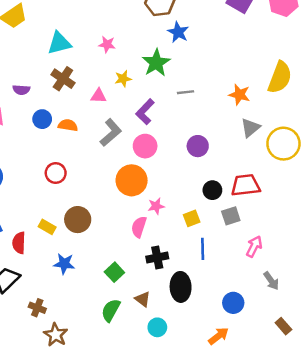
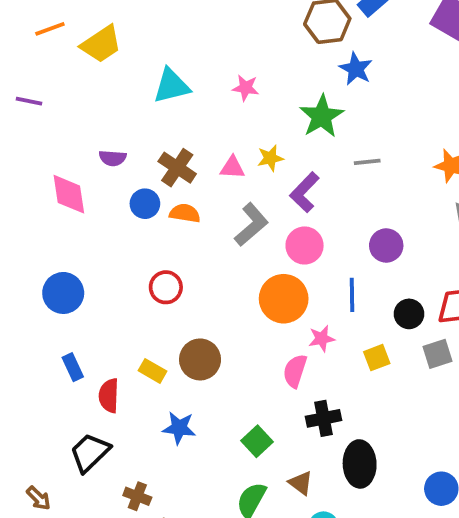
brown cross: (63, 79) -> (177, 168), moved
yellow star: (123, 79) -> (270, 158), moved
blue line: (203, 249) -> (352, 295), moved

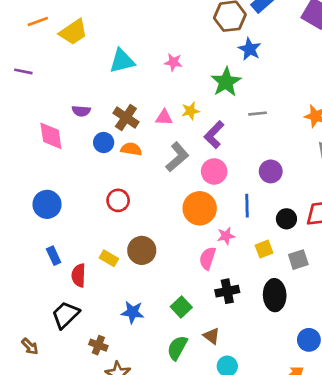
gray square: (438, 354) -> (298, 260), moved
blue star: (179, 428) -> (133, 312), moved
black ellipse: (360, 464) -> (275, 295), moved

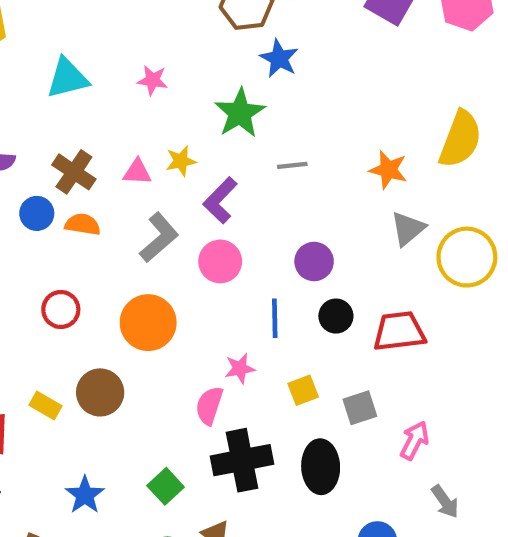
orange circle: (200, 208) -> (148, 323), moved
black circle: (286, 219) -> (336, 316), moved
black cross: (227, 291) -> (242, 460), size x1.5
blue star: (133, 312) -> (85, 495), turned 30

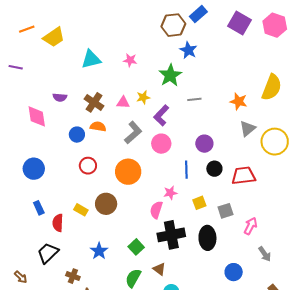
blue circle: (37, 213) -> (77, 135), moved

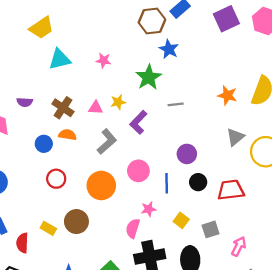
purple square: (240, 23) -> (226, 19), turned 35
yellow trapezoid: (54, 37) -> (42, 28), moved
orange star: (239, 101) -> (227, 95), moved
pink circle: (161, 144) -> (138, 171), moved
yellow square: (199, 203) -> (181, 220), turned -32

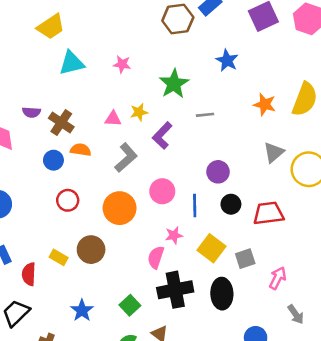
blue star: (169, 49) -> (227, 60), moved
brown cross: (63, 108) -> (61, 123), moved
yellow square: (181, 220) -> (212, 248), size x1.5

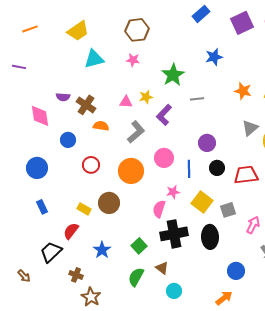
brown hexagon: (178, 19) -> (137, 30), moved
blue star: (227, 60) -> (214, 57), turned 30
blue circle: (53, 160) -> (68, 140), moved
red semicircle: (29, 274) -> (71, 231), moved, turned 36

